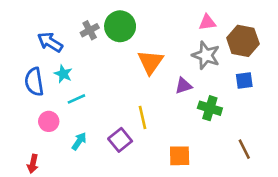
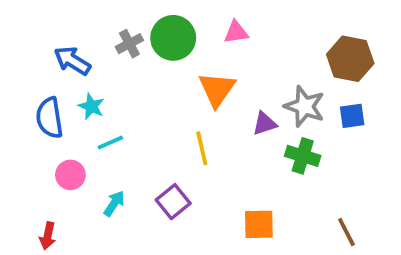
pink triangle: (207, 22) -> (236, 32), moved
gray star: (206, 55) -> (305, 106), moved
yellow line: (143, 117) -> (202, 148), moved
brown line: (244, 149) -> (346, 232), moved

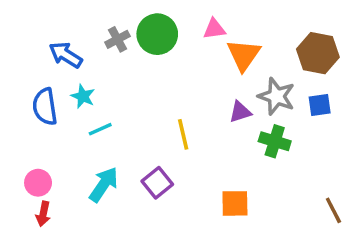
orange triangle: (217, 89) -> (244, 55), moved
pink circle: (70, 175) -> (38, 183), moved
cyan arrow: (114, 203) -> (104, 184), size x1.5
brown line: (346, 232) -> (333, 210), moved

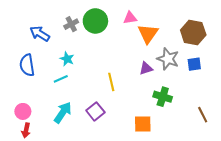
cyan star: (83, 96) -> (67, 59), moved
green cross: (275, 141) -> (163, 97), moved
brown line: (333, 210) -> (203, 115), moved

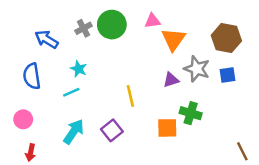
pink circle: (23, 111) -> (23, 119), moved
brown line: (203, 115) -> (242, 151), moved
orange square: (143, 124) -> (167, 128), moved

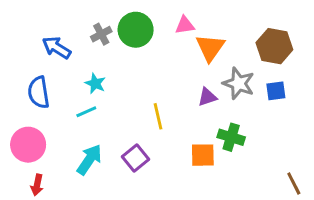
pink circle: (23, 119) -> (28, 145), size x1.5

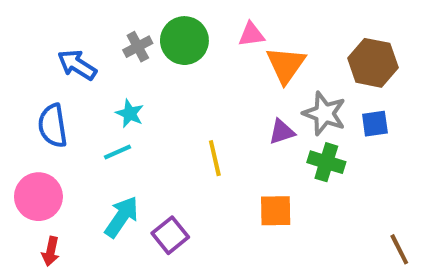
green cross: (231, 137) -> (326, 162), moved
purple square: (136, 158) -> (170, 235), moved

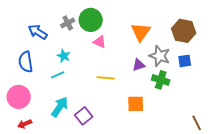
pink triangle: (251, 34) -> (100, 42), moved, turned 32
yellow line: (215, 158) -> (106, 78), turned -72
red arrow: (51, 251) -> (25, 124), turned 56

